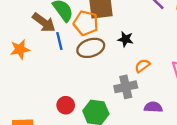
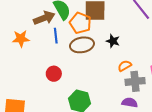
brown arrow: (44, 22) -> (44, 18), turned -65
gray cross: (126, 87) -> (135, 81), moved
red circle: (66, 105) -> (54, 74), moved

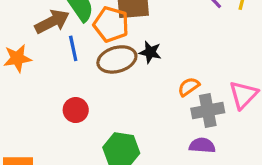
black star: (113, 41) -> (150, 52), moved

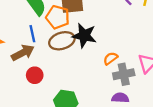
brown arrow: (52, 22) -> (23, 53), moved
black star: (150, 52) -> (84, 36), size x1.6

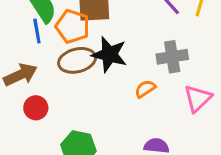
blue line: (32, 34) -> (37, 31), moved
gray cross: (124, 74) -> (172, 57), moved

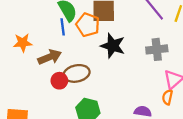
brown ellipse: (77, 60) -> (77, 73), moved
orange semicircle: (145, 89) -> (167, 97), moved, turned -48

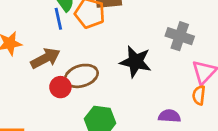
black star: (113, 46) -> (136, 62), moved
gray cross: (157, 49) -> (180, 36), turned 30

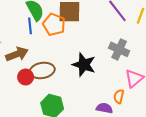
orange semicircle: (199, 95) -> (119, 96), moved

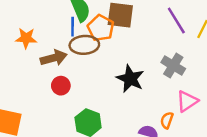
brown ellipse: (42, 70) -> (84, 45), moved

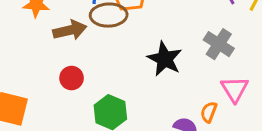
red circle: (61, 86) -> (72, 78), moved
pink triangle: (187, 101) -> (235, 89), turned -30

